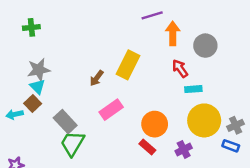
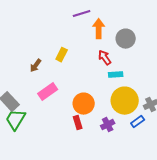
yellow rectangle: (128, 65) -> (62, 55), size x0.6
blue rectangle: (231, 146) -> (138, 122), moved, turned -56
red rectangle: (147, 147) -> (78, 123), turned 32

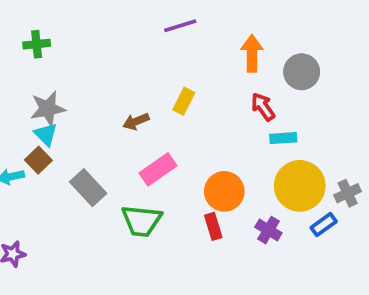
purple line: (82, 14) -> (180, 26), moved
brown arrow: (36, 66) -> (136, 121), turned 32
green trapezoid: (16, 120) -> (141, 221), moved, turned -115
purple cross: (108, 125) -> (268, 230), turned -32

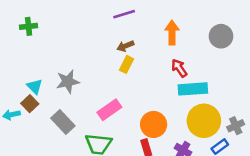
gray circle: (302, 72) -> (221, 36), moved
gray star: (48, 109) -> (68, 82), moved
brown arrow: (136, 121) -> (125, 46), moved
cyan rectangle: (283, 138) -> (193, 89), size x1.6

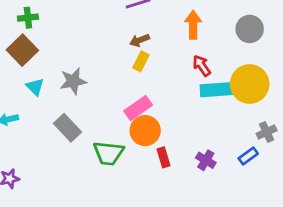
brown square: (30, 104) -> (22, 50), moved, size x1.5
pink rectangle: (109, 110) -> (138, 108), moved
yellow circle: (204, 121) -> (250, 84), moved
orange circle: (154, 124) -> (145, 131), moved

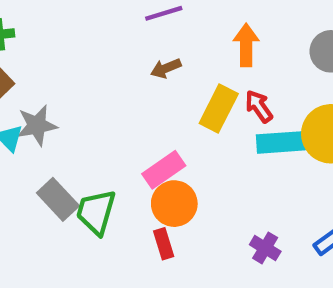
yellow rectangle: (141, 61) -> (219, 108), moved, size x1.5
gray star: (73, 81) -> (37, 125), moved
green trapezoid: (108, 153) -> (96, 212), moved, turned 100
red rectangle: (163, 157) -> (164, 244), moved

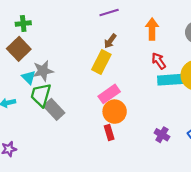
brown arrow: (166, 68) -> (110, 41), turned -32
yellow rectangle: (219, 108) -> (101, 62), moved
green trapezoid: (96, 212) -> (41, 95), moved

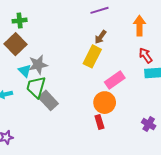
pink rectangle: (109, 94) -> (115, 80), moved

